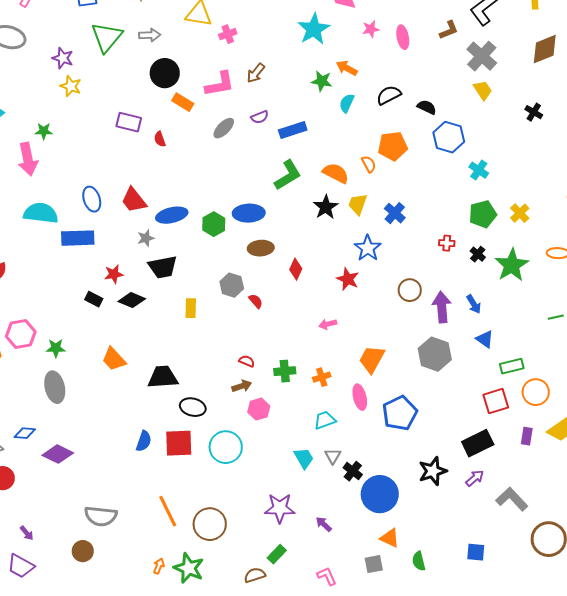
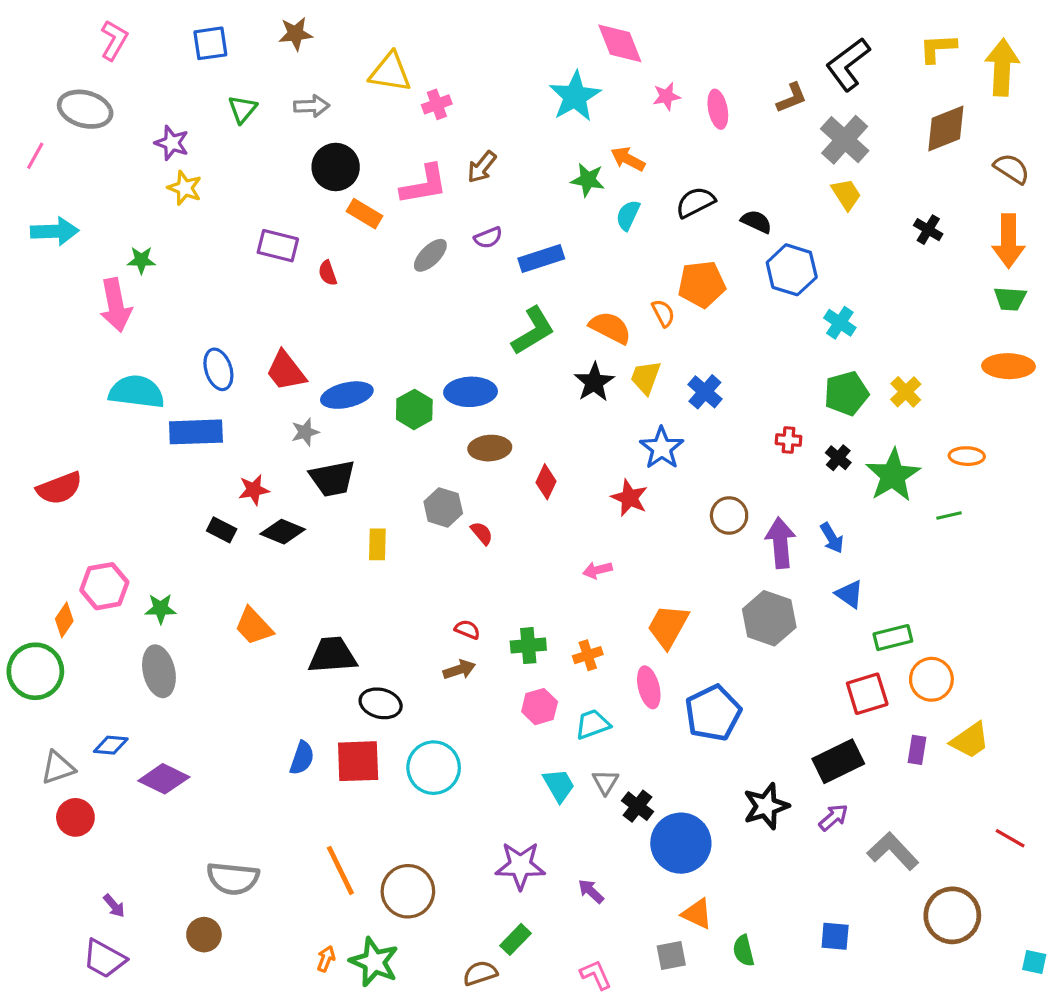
green triangle: (107, 37) -> (242, 109), size x0.6
green line: (556, 317) -> (949, 515), moved
pink hexagon: (259, 409) -> (540, 707), moved

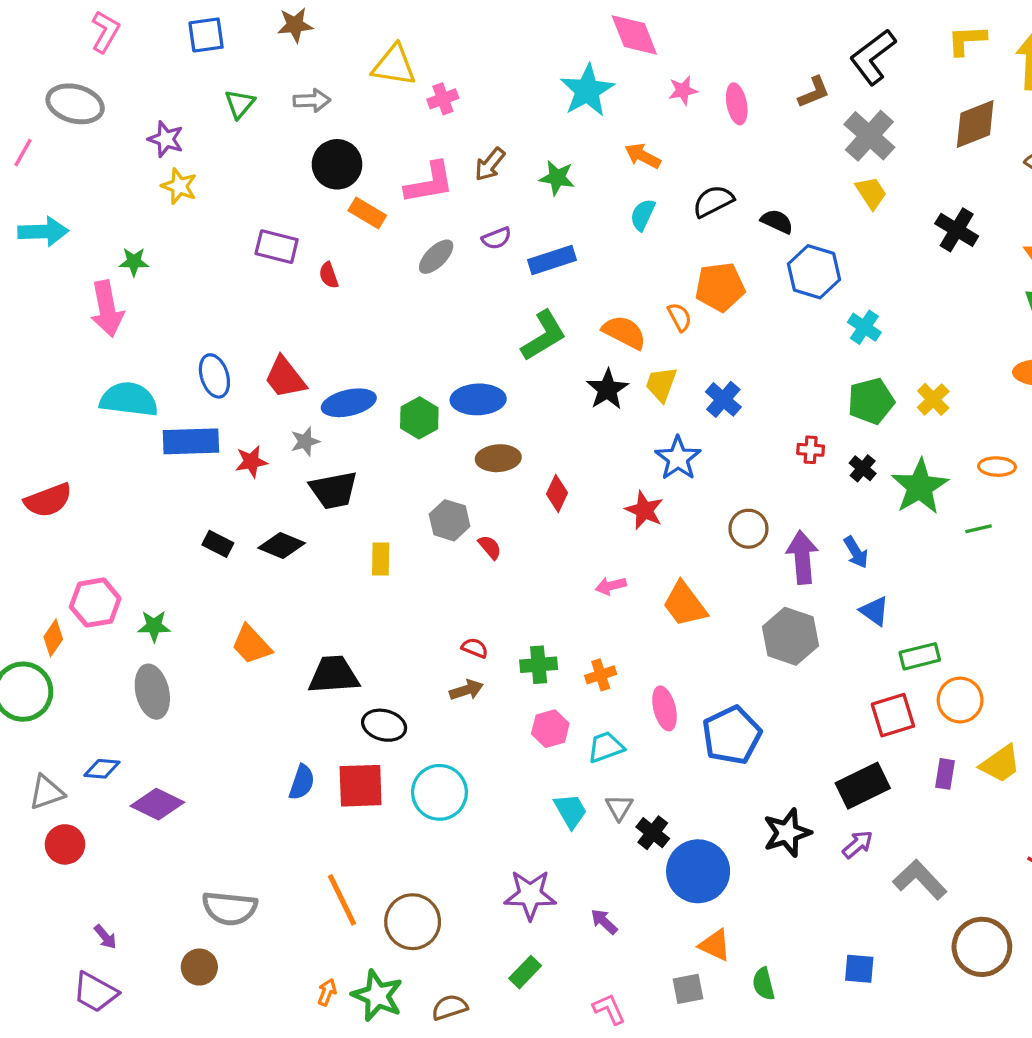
green star: (588, 180) -> (557, 178), moved
black cross: (928, 230) -> (957, 230), size x1.4
red star: (254, 490) -> (251, 462), moved
orange trapezoid: (668, 626) -> (685, 604), moved, turned -66
brown semicircle: (480, 973) -> (450, 1007), moved

